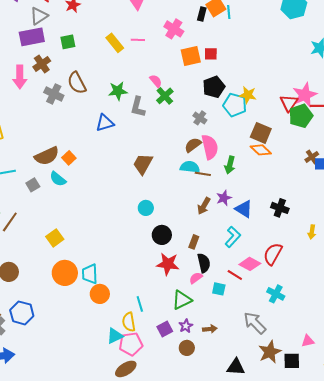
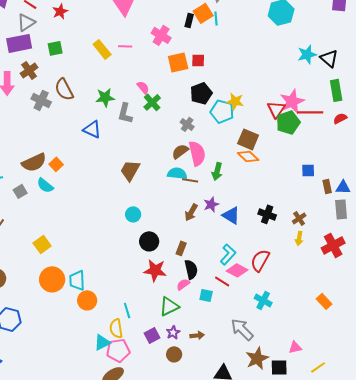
blue triangle: (105, 123) -> (92, 129), turned 42
brown cross: (312, 157) -> (299, 218), moved
cyan L-shape: (233, 237) -> (228, 254), moved

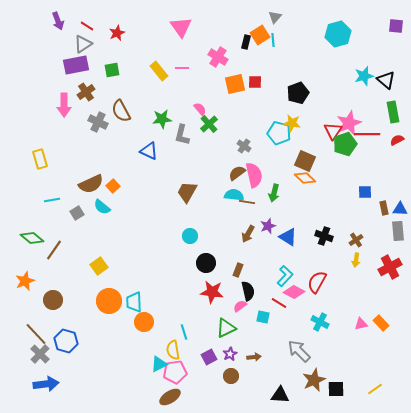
black pentagon: (201, 93) -> (298, 93), moved
pink triangle: (295, 347) -> (361, 324), moved

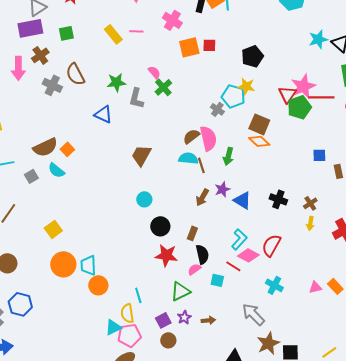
gray cross: (244, 146) -> (217, 109), moved
brown line: (247, 202) -> (201, 165), turned 63
brown circle: (231, 376) -> (168, 340), moved

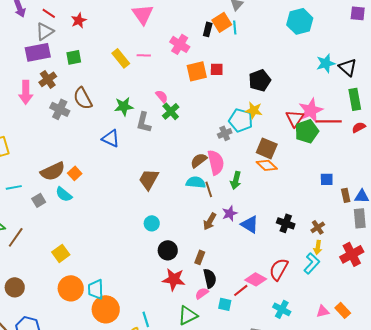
gray cross: (217, 109) -> (225, 133), turned 32
cyan L-shape: (239, 239) -> (312, 263), moved
red line: (233, 266) -> (241, 290), turned -70
orange circle: (98, 285) -> (106, 309), size x1.4

